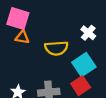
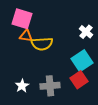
yellow semicircle: (56, 48) -> (42, 44), moved

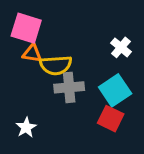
red square: (79, 80) -> (111, 119), turned -30
gray cross: (50, 86) -> (69, 87), moved

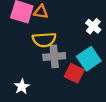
orange triangle: (32, 53) -> (41, 12), moved
red square: (111, 119) -> (74, 73), moved

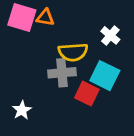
yellow semicircle: (44, 40) -> (73, 52), moved
cyan square: (89, 59) -> (105, 76), turned -30

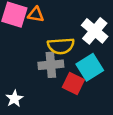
white cross: (110, 35) -> (95, 31), size x1.5
cyan square: (105, 76) -> (90, 67), turned 32

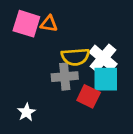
white cross: (95, 31) -> (103, 58), moved
cyan square: (90, 67) -> (106, 79), turned 32

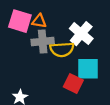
white cross: (103, 58) -> (81, 34), moved
gray cross: (65, 77) -> (43, 41), moved

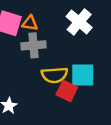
white cross: (81, 34) -> (79, 22), moved
yellow semicircle: (62, 49) -> (54, 75), moved

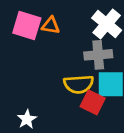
gray cross: (34, 45) -> (98, 55), moved

